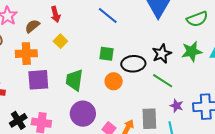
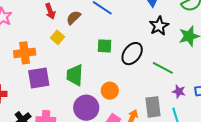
brown semicircle: (32, 26) -> (73, 18), moved
black star: (162, 54) -> (159, 26), moved
black ellipse: (133, 64) -> (132, 54), turned -45
orange circle: (114, 81) -> (110, 91), moved

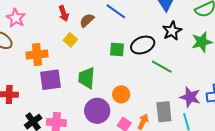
black ellipse: (132, 54) -> (143, 45), moved, turned 30
green line: (163, 68) -> (162, 67), moved
purple star: (179, 92) -> (190, 97), size x1.5

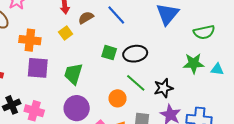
black star: (172, 31) -> (163, 88), moved
green line: (162, 67) -> (136, 83), moved
orange circle: (121, 94) -> (118, 98), moved

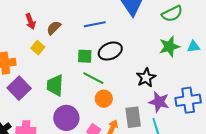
blue line: (116, 15) -> (95, 24), moved, turned -45
purple square: (38, 68) -> (19, 88), turned -35
green line: (136, 83) -> (93, 78), moved

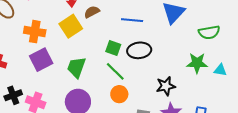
yellow square: (38, 48) -> (71, 26), size x1.6

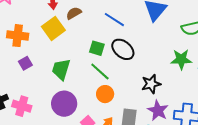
blue line: (132, 20) -> (114, 20), turned 30
black ellipse: (139, 50) -> (123, 49), turned 50
purple square: (41, 60) -> (25, 63), size x0.6

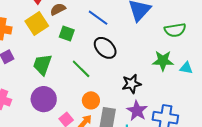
green square: (97, 48) -> (67, 34), moved
orange circle: (105, 94) -> (91, 100), moved

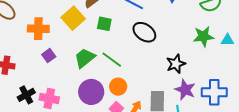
green trapezoid: (42, 65) -> (85, 58), turned 40
green line: (81, 69) -> (112, 60), moved
orange circle: (91, 100) -> (118, 87), moved

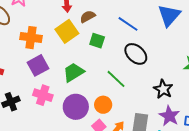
purple square: (49, 56) -> (38, 65), size x1.5
green line: (112, 60) -> (116, 79), moved
black star: (176, 64) -> (163, 89), turned -30
pink cross: (49, 99) -> (43, 95), moved

